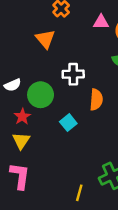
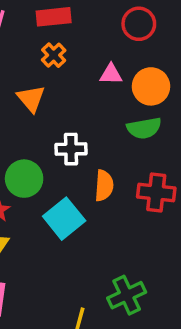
cyan square: (68, 123) -> (64, 219), size x1.6

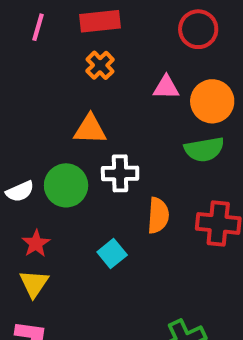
orange triangle: (31, 99) -> (90, 129), moved, turned -48
green circle: (24, 179) -> (66, 185), moved
cyan square: (64, 219) -> (112, 254), size x0.6

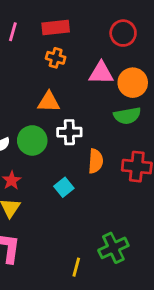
orange cross: (100, 65) -> (56, 58), turned -30
pink triangle: (166, 87) -> (101, 73), size x1.4

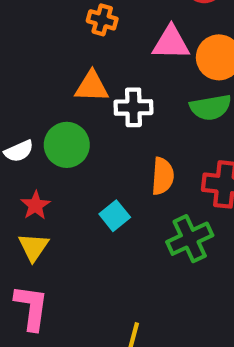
white cross: (69, 132) -> (133, 107), moved
green cross: (113, 248) -> (190, 239), moved

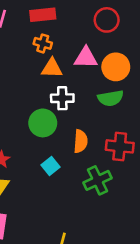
orange triangle: (92, 87) -> (52, 68), moved
green circle: (67, 145) -> (43, 123), moved

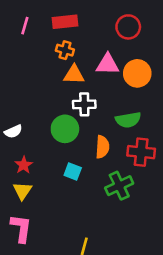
green semicircle: (111, 98) -> (128, 120), moved
cyan square: (51, 166) -> (73, 171), turned -30

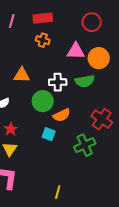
orange triangle: (74, 75) -> (22, 75), moved
green semicircle: (128, 120) -> (85, 81), moved
orange semicircle: (102, 147) -> (62, 115), moved, turned 60
red cross: (141, 152) -> (102, 119), turned 30

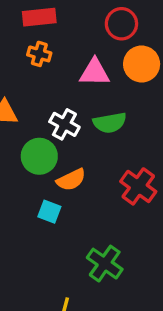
orange circle: (99, 58) -> (142, 64), moved
white cross: (58, 82) -> (64, 124), turned 30
green cross: (85, 145) -> (105, 264), moved, turned -30

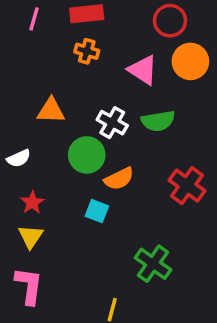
pink triangle: (95, 72) -> (143, 70), turned 32

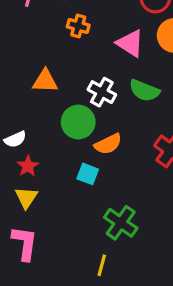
green semicircle: (158, 121) -> (144, 91), turned 32
white semicircle: (19, 158) -> (15, 139), moved
green cross: (153, 264) -> (121, 223), moved

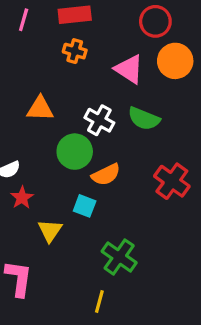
yellow triangle: (26, 198) -> (50, 231), moved

